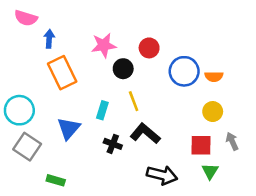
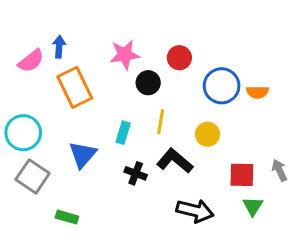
pink semicircle: (26, 18) -> (31, 61), moved, turned -55
yellow line: (134, 101) -> (161, 122), turned 30
yellow circle: (213, 112) -> (208, 134), moved

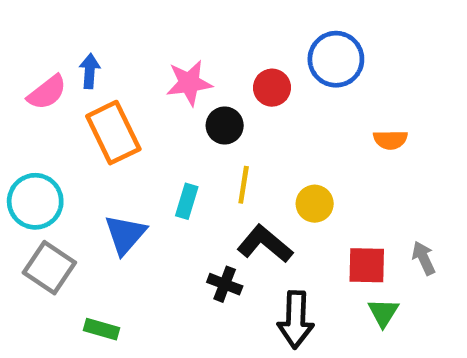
blue circle: (222, 86) -> (336, 59), moved
black cross: (136, 173) -> (225, 284), moved
black arrow: (195, 211) -> (296, 320), turned 78

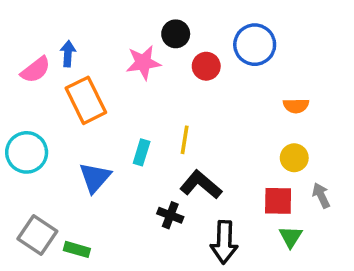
black circle: (225, 126) -> (176, 34), moved
yellow circle: (315, 204) -> (294, 158), moved
gray square: (49, 268) -> (37, 235), moved

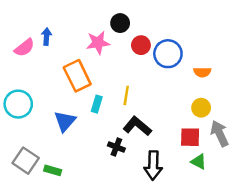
blue circle: (255, 45) -> (168, 54), moved
orange rectangle: (86, 100) -> (77, 76), moved
gray arrow: (321, 196) -> (220, 134), size x1.5
green triangle: (291, 237) -> (199, 162), turned -35

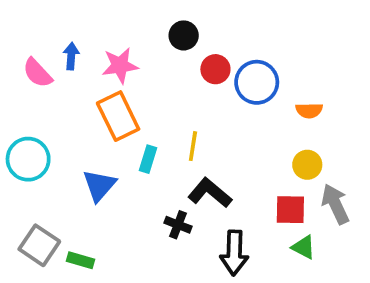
pink star: (98, 43) -> (120, 65), moved
pink semicircle: (24, 48) -> (37, 73), turned 85

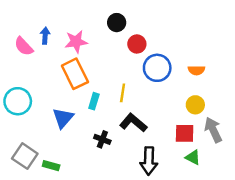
blue circle: (257, 82) -> (157, 68), moved
black cross: (178, 225) -> (102, 139), moved

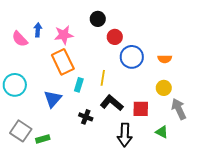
red square: (185, 133) -> (141, 109), moved
green rectangle: (51, 166) -> (43, 139), turned -32

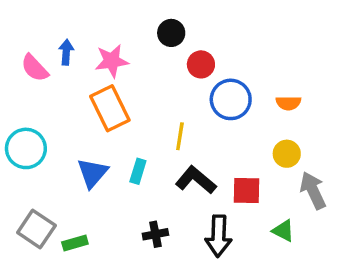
cyan rectangle: (79, 85) -> (138, 171), moved
black cross: (86, 117) -> (155, 234), moved, turned -32

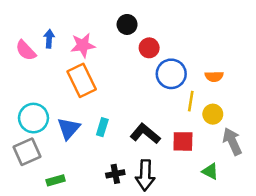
yellow line: (180, 136) -> (191, 101), moved
cyan circle: (26, 148) -> (33, 118), moved
gray square: (36, 229) -> (27, 152), moved, turned 32
black arrow: (218, 236) -> (145, 175), moved

